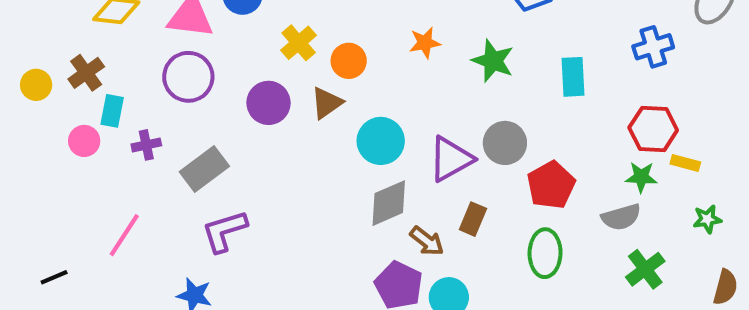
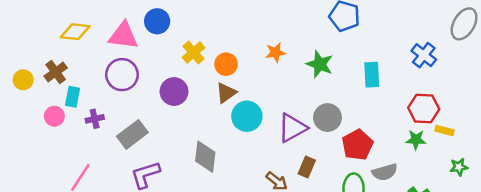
blue cross: (653, 47) -> (424, 55), turned -35
brown triangle: (327, 103) -> (226, 93), moved
gray diamond: (389, 203) -> (205, 157), moved, turned -60
gray semicircle: (621, 217) -> (385, 172), moved

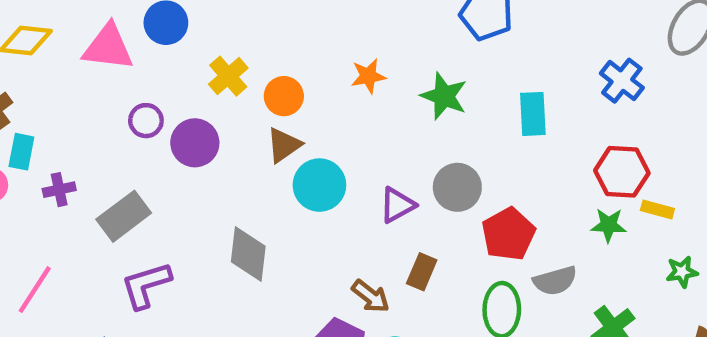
purple circle: (122, 75) -> (146, 121), moved, size x0.6
purple triangle: (292, 128) -> (397, 205), size x0.7

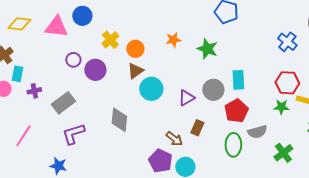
cyan rectangle: (533, 114) -> (238, 80), moved

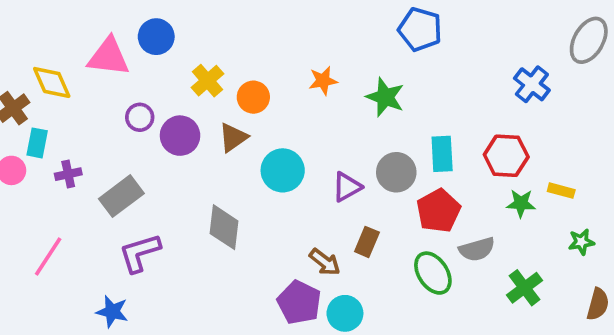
yellow diamond: (19, 24) -> (52, 82), moved, turned 60
brown triangle: (135, 71) -> (233, 137), moved
red hexagon: (287, 83) -> (506, 156), moved
green ellipse: (233, 145) -> (433, 273), turned -35

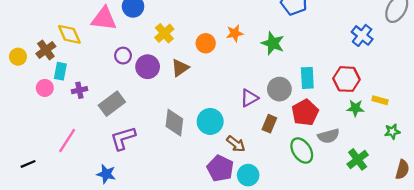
orange circle: (253, 97) -> (206, 43), moved
cyan circle: (283, 170) -> (210, 121), moved
brown rectangle: (367, 242) -> (269, 124), moved

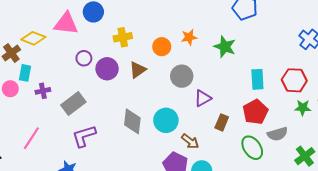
yellow cross: (164, 33) -> (123, 37), turned 30
yellow diamond: (69, 34) -> (33, 38), turned -45
gray circle: (279, 89) -> (182, 76), moved

